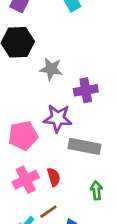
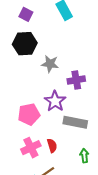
purple star: (58, 118) -> (55, 101), turned 30

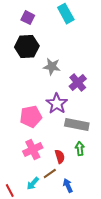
purple cross: (76, 80) -> (78, 83), turned -30
red semicircle: (52, 146) -> (60, 157), moved
green arrow: (84, 156) -> (80, 149), moved

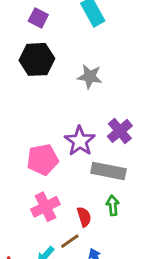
gray star: (52, 67) -> (90, 77), moved
purple cross: (78, 83) -> (120, 131), moved

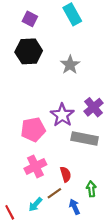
gray star: (90, 77) -> (70, 65), turned 30
green arrow: (113, 205) -> (91, 189), moved

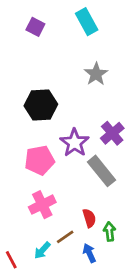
black hexagon: (29, 51) -> (41, 105), moved
gray star: (70, 65) -> (96, 74), moved
gray rectangle: (85, 139) -> (101, 171), turned 40
red semicircle: (66, 174) -> (89, 218), moved

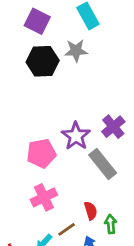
purple square: (35, 27) -> (37, 21), size x1.4
gray star: (96, 74) -> (76, 51), moved, turned 30
black hexagon: (41, 105) -> (43, 61), moved

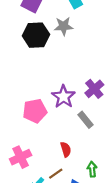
gray rectangle: (103, 164) -> (85, 120), size x0.7
pink cross: (44, 197) -> (21, 157), moved
red semicircle: (91, 211) -> (66, 149), moved

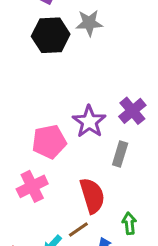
gray rectangle: (85, 120) -> (120, 154), turned 56
red semicircle: (66, 149) -> (92, 196), size x1.6
pink cross: (21, 157) -> (32, 186), moved

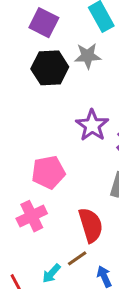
purple star: (89, 122) -> (92, 125), moved

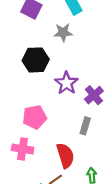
black hexagon: (50, 68) -> (36, 60), moved
pink cross: (32, 216) -> (23, 149), turned 35

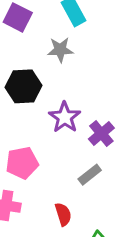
gray rectangle: (85, 126) -> (90, 175), turned 35
red semicircle: (65, 156) -> (63, 214), size x0.7

